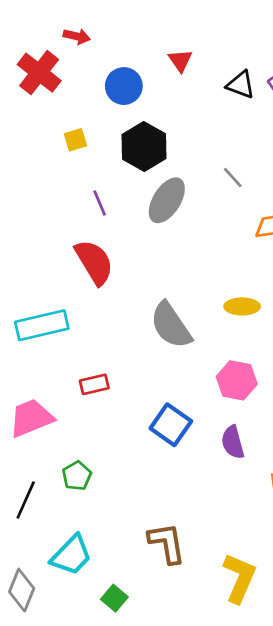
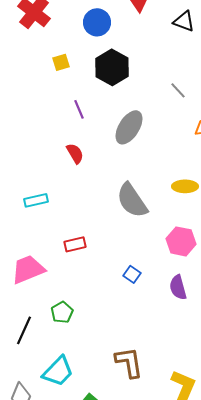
gray ellipse: (167, 200) -> (129, 127), moved
red semicircle: (94, 262) -> (75, 153), size x0.6
cyan rectangle: (42, 325) -> (36, 200), size x0.6
blue square: (171, 425) -> (132, 274), size x0.6

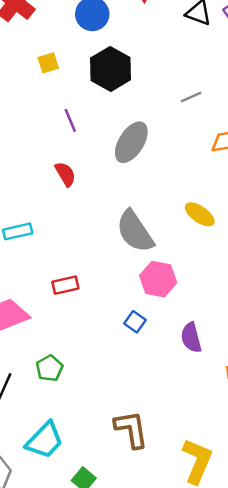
gray line: (178, 90) -> (191, 97), turned -72
yellow ellipse: (185, 186) -> (200, 214), turned 35
pink hexagon: (181, 241) -> (158, 279), moved

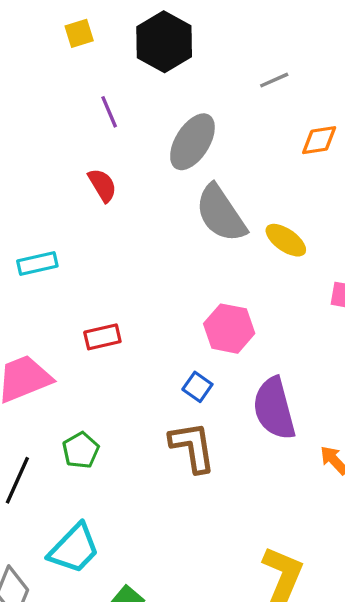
gray semicircle: (135, 231) -> (221, 213), moved
purple semicircle: (191, 338) -> (274, 409), size x1.5
brown L-shape: (131, 429) -> (192, 447), moved

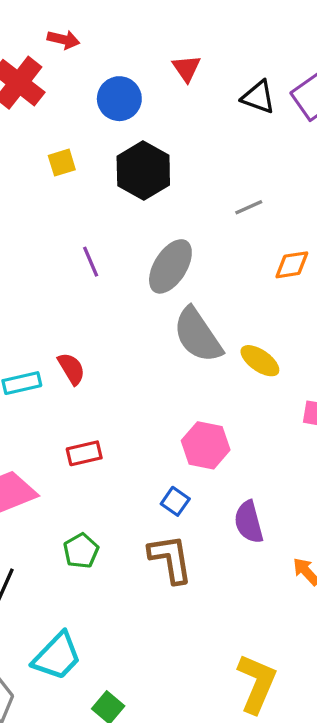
purple line: (109, 112) -> (91, 262), moved
red semicircle: (102, 185) -> (71, 369), moved
purple semicircle: (274, 409) -> (249, 522), size x0.7
green pentagon: (81, 450) -> (81, 551), moved

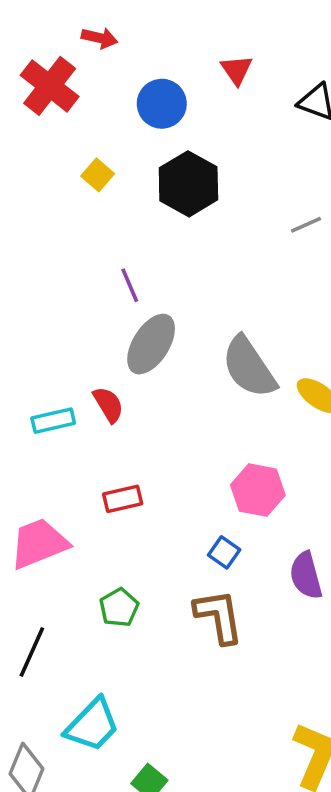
yellow square: (62, 163) -> (98, 175), turned -32
gray ellipse: (170, 266) -> (151, 344), moved

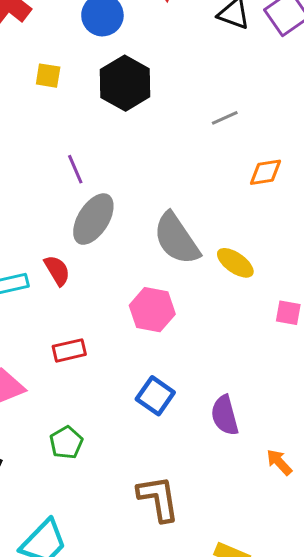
yellow square: (98, 175) -> (48, 76), turned -32
pink hexagon: (258, 490) -> (152, 310), moved
blue square: (224, 552) -> (155, 396), size x1.4
brown L-shape: (219, 616) -> (158, 498), moved

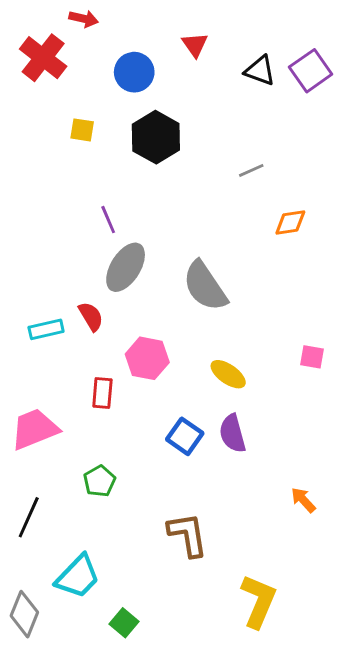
yellow ellipse: (235, 263) -> (228, 374), moved
pink hexagon: (152, 310) -> (147, 358), moved
red rectangle: (69, 350) -> (102, 393), turned -72
purple semicircle: (225, 415) -> (232, 433), moved

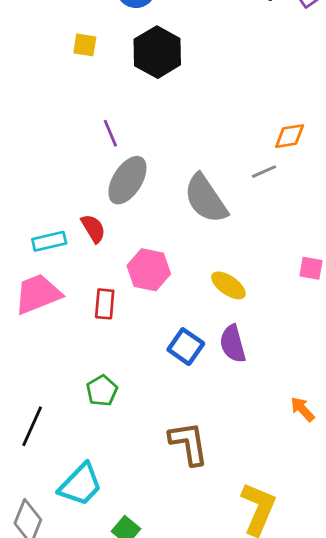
gray line: (251, 170) -> (264, 172), moved
pink trapezoid: (34, 429) -> (38, 294), moved

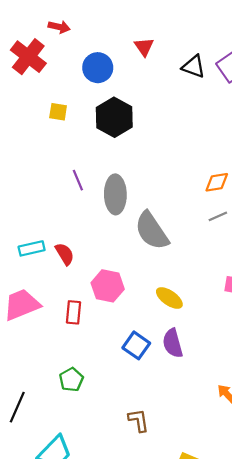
gray line: (264, 172) -> (218, 216), moved
gray ellipse: (127, 180) -> (115, 194), moved, turned -33
cyan rectangle: (49, 241) -> (32, 248), moved
brown L-shape: (189, 443) -> (139, 420), size x0.7

